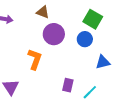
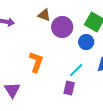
purple circle: (54, 34) -> (62, 27), moved
cyan line: (90, 92) -> (76, 70), moved

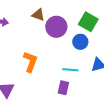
cyan line: (76, 70) -> (70, 70), turned 49

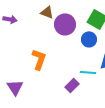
cyan line: (70, 70) -> (88, 72), moved
purple rectangle: (63, 88) -> (72, 85), turned 32

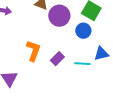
purple rectangle: (72, 85) -> (57, 59), moved

